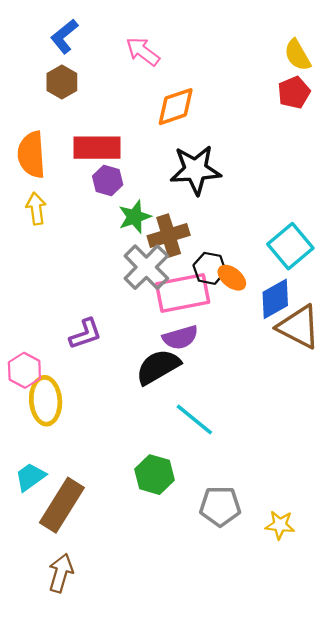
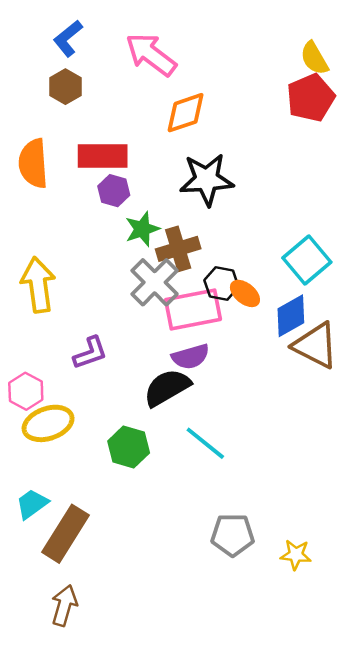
pink arrow: (143, 52) -> (151, 54), size x1.4
red pentagon: (294, 93) -> (311, 98), size x1.4
yellow arrow: (36, 209) -> (38, 285), moved, size x1.6
yellow ellipse: (46, 401) -> (48, 423), turned 75
green hexagon: (155, 475) -> (129, 447), moved

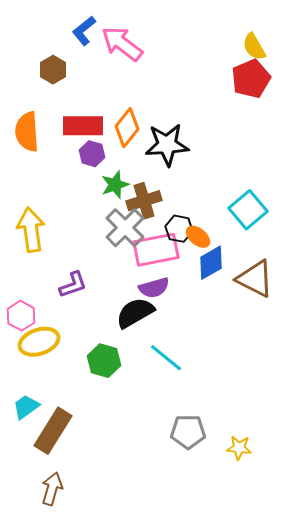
blue L-shape: (68, 38) -> (84, 31), moved
orange diamond: (186, 113) -> (127, 128), moved, turned -33
blue diamond: (291, 316) -> (211, 263), moved

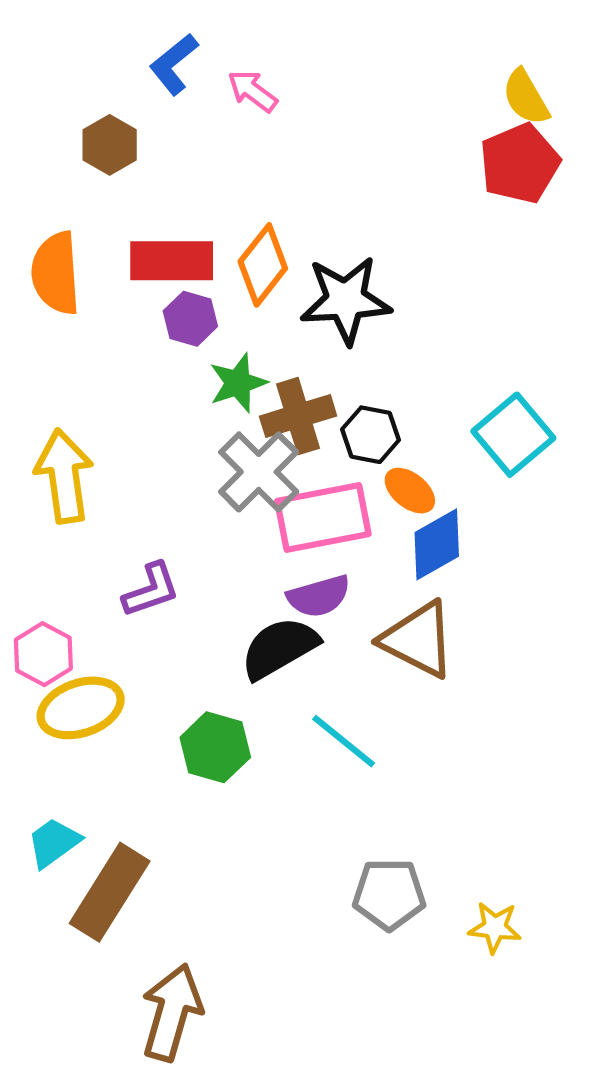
pink arrow: (122, 44) -> (252, 91), size x0.6
black hexagon: (179, 229) -> (370, 435), moved
brown triangle: (255, 279) -> (418, 640), moved
brown arrow: (52, 489) -> (172, 1012), moved, size x1.4

